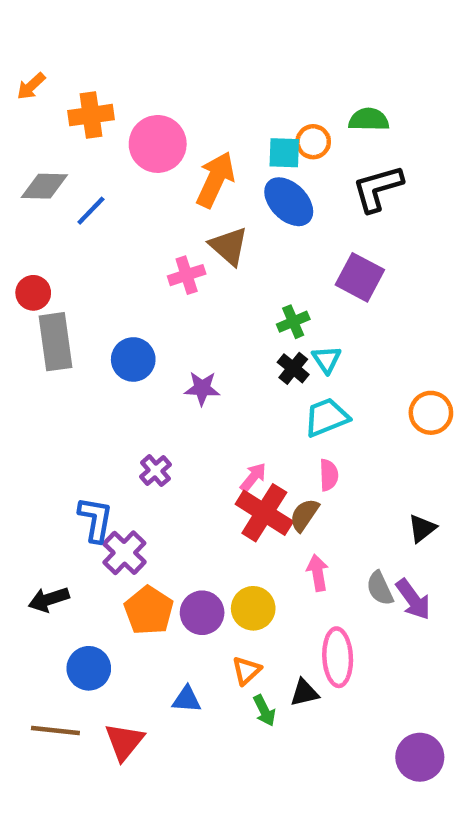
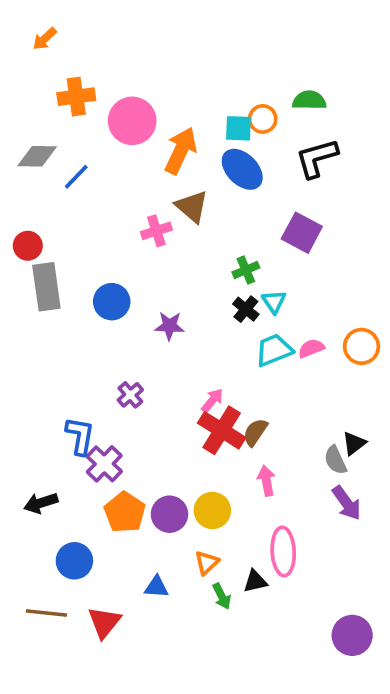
orange arrow: (31, 86) -> (45, 39), moved
pink semicircle: (329, 475) -> (311, 348), moved, turned -110
gray semicircle: (380, 588) -> (335, 460), moved

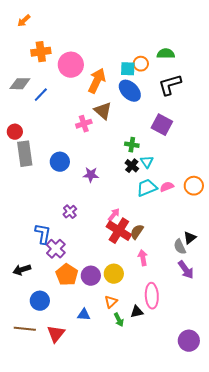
green cross: (246, 270) -> (132, 145), turned 32

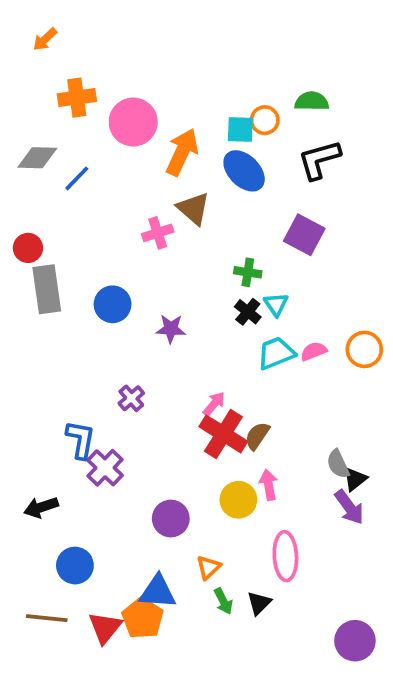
black triangle: (190, 238) -> (355, 479), moved
yellow circle: (114, 274) -> (238, 500), moved
orange pentagon: (67, 275) -> (143, 618), moved
black triangle: (137, 312) -> (259, 603), moved, turned -32
blue triangle: (84, 315) -> (158, 592), size x1.5

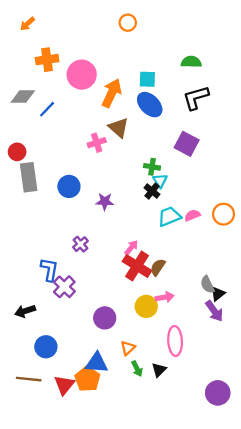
orange circle: (265, 120) -> (128, 23), moved
cyan triangle: (276, 304) -> (160, 181), moved
pink arrow: (268, 485) -> (165, 297), turned 90

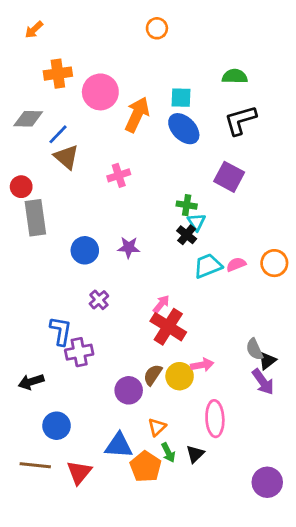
brown triangle: (119, 128) -> (66, 157), moved
blue circle: (69, 186) -> (85, 250), moved
brown semicircle: (158, 267) -> (153, 375), moved
purple cross: (64, 287) -> (79, 352), turned 35
orange pentagon: (87, 379) -> (146, 467), moved

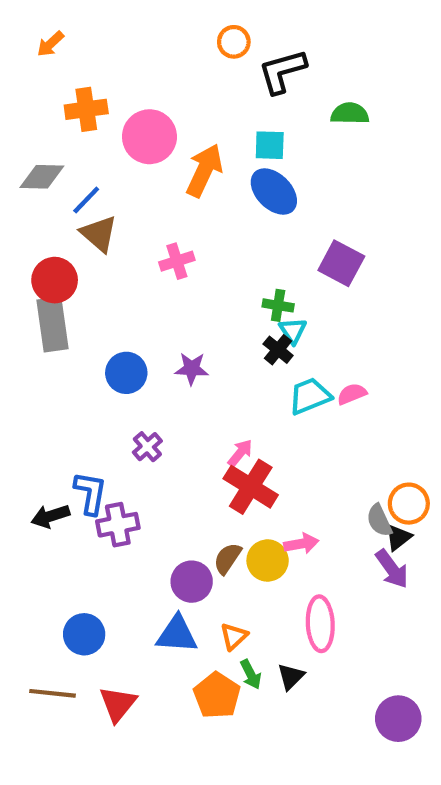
black L-shape: (240, 120) -> (282, 71), moved
red circle: (21, 187) -> (55, 280), moved, size x1.4
orange circle: (274, 263) -> (409, 504), moved
black arrow: (31, 382) -> (50, 516), moved
blue triangle: (119, 445) -> (177, 634), moved

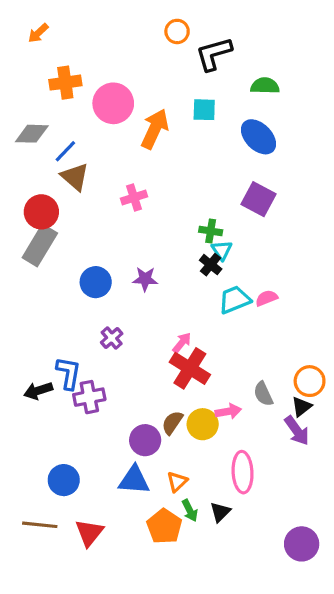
blue ellipse: (274, 192) -> (258, 137), moved
gray rectangle: (52, 324) -> (40, 245), turned 39
gray semicircle: (379, 520) -> (263, 394), moved

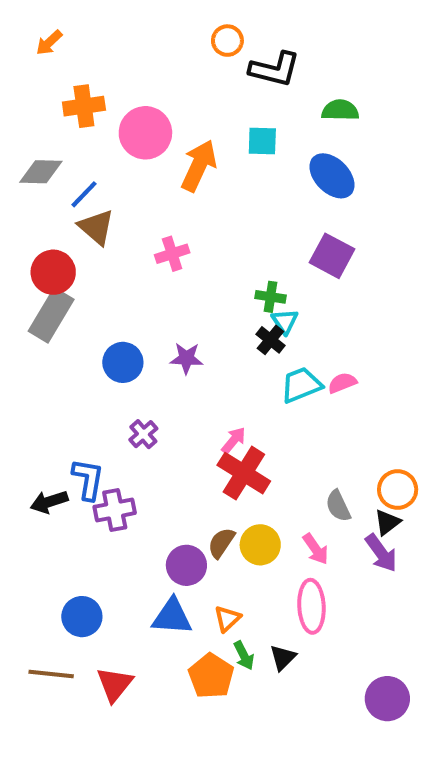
black L-shape: (214, 54) -> (275, 69), turned -150
pink arrow: (228, 411) -> (316, 549), moved, turned 65

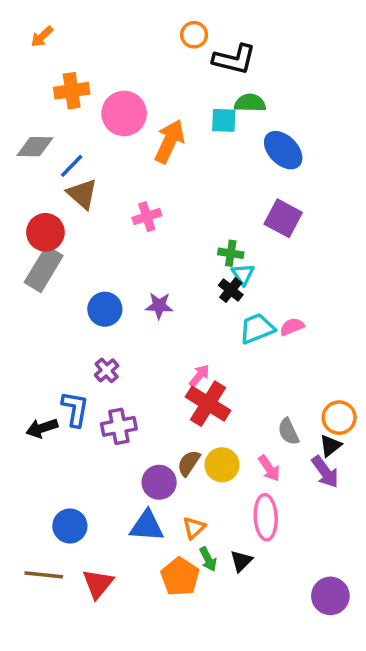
green semicircle: (340, 110) -> (250, 103), moved
purple cross: (143, 434) -> (107, 370), moved
purple cross: (115, 510) -> (119, 426), moved

